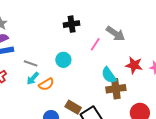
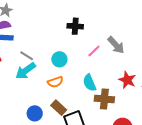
cyan semicircle: (109, 75) -> (89, 83), moved
cyan arrow: (33, 78) -> (26, 71), size x1.5
orange semicircle: (46, 84) -> (55, 82), moved

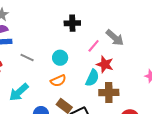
cyan arrow: (26, 71) -> (19, 92), moved
red star: (127, 80) -> (105, 64), moved
cyan semicircle: (89, 83) -> (92, 78), turned -126

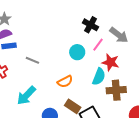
black cross: (72, 23) -> (91, 25), moved, turned 35
cyan circle: (60, 58) -> (77, 52), moved

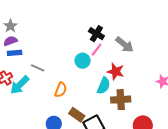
pink line: (98, 45) -> (97, 50), moved
orange semicircle: (65, 81) -> (61, 90), moved, turned -42
cyan arrow: (26, 96) -> (20, 85), moved

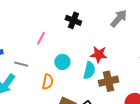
gray arrow: (124, 45) -> (119, 18), moved, turned -78
pink line: (97, 50) -> (41, 38), moved
cyan circle: (83, 61) -> (62, 62), moved

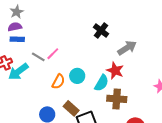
gray arrow: (119, 18) -> (127, 48), moved
pink line: (41, 38) -> (53, 54), moved
cyan circle: (62, 62) -> (77, 76), moved

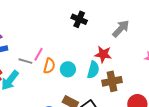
gray arrow: (127, 48) -> (121, 29), moved
orange semicircle: (58, 82) -> (49, 66), moved

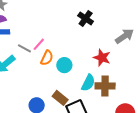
cyan semicircle: (93, 70) -> (88, 83), moved

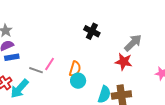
orange semicircle: (47, 58) -> (75, 69), moved
red star: (102, 58) -> (124, 62), moved

